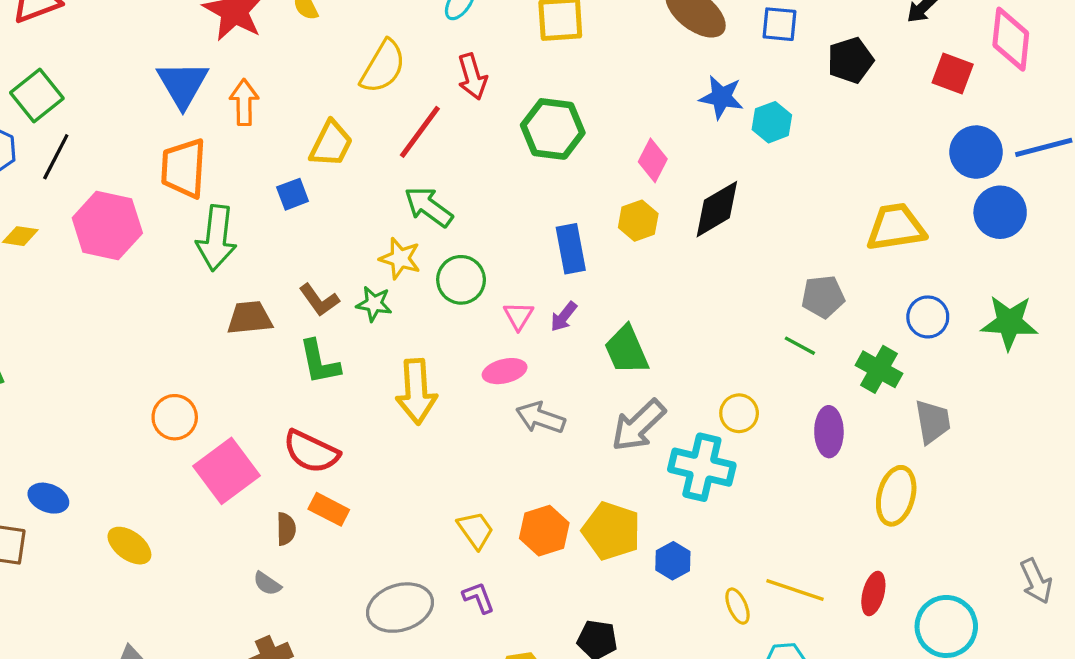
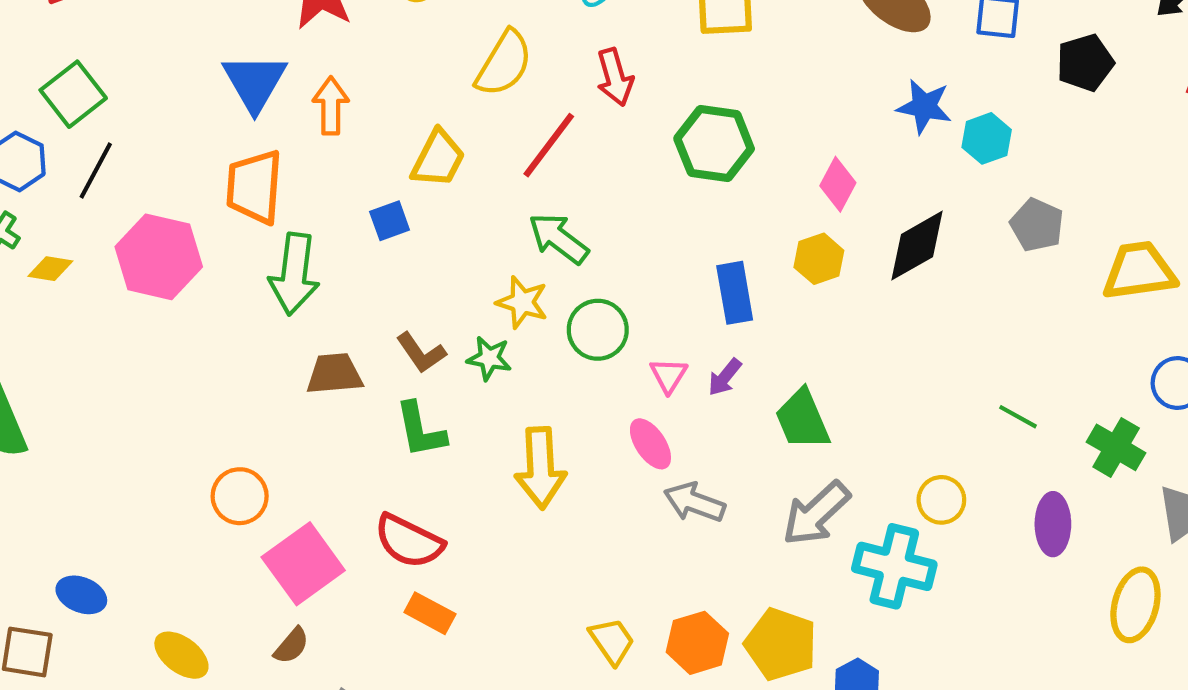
gray pentagon: (823, 297) -> (1037, 225), moved, turned 30
pink ellipse: (505, 371) -> (650, 444), turned 69
brown semicircle: (286, 529) -> (291, 646), moved, turned 40

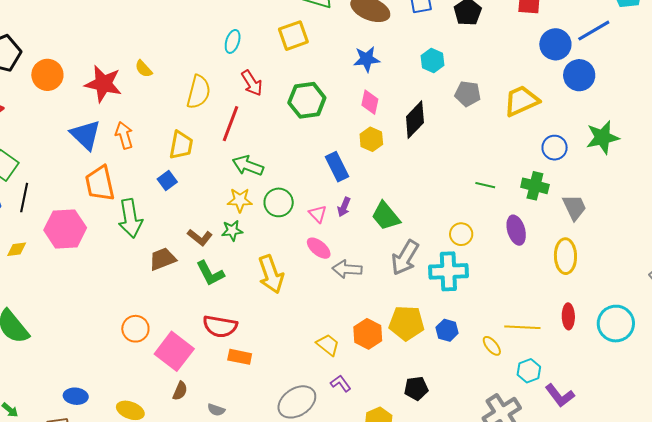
blue star: (924, 107) -> (367, 59), moved

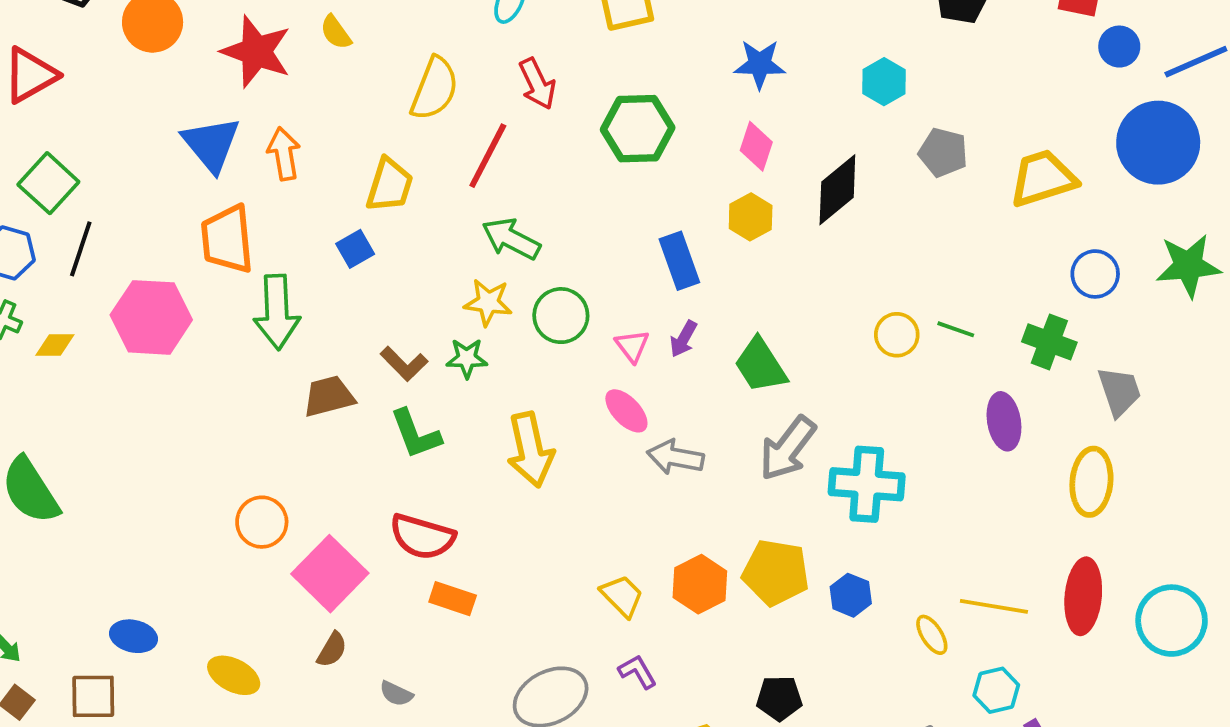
blue circle: (555, 44) -> (1119, 47), moved, size x0.7
blue circle: (579, 75) -> (1158, 143), size x1.4
yellow circle: (461, 234) -> (897, 335), moved
red ellipse: (568, 316) -> (1083, 596), size x1.5

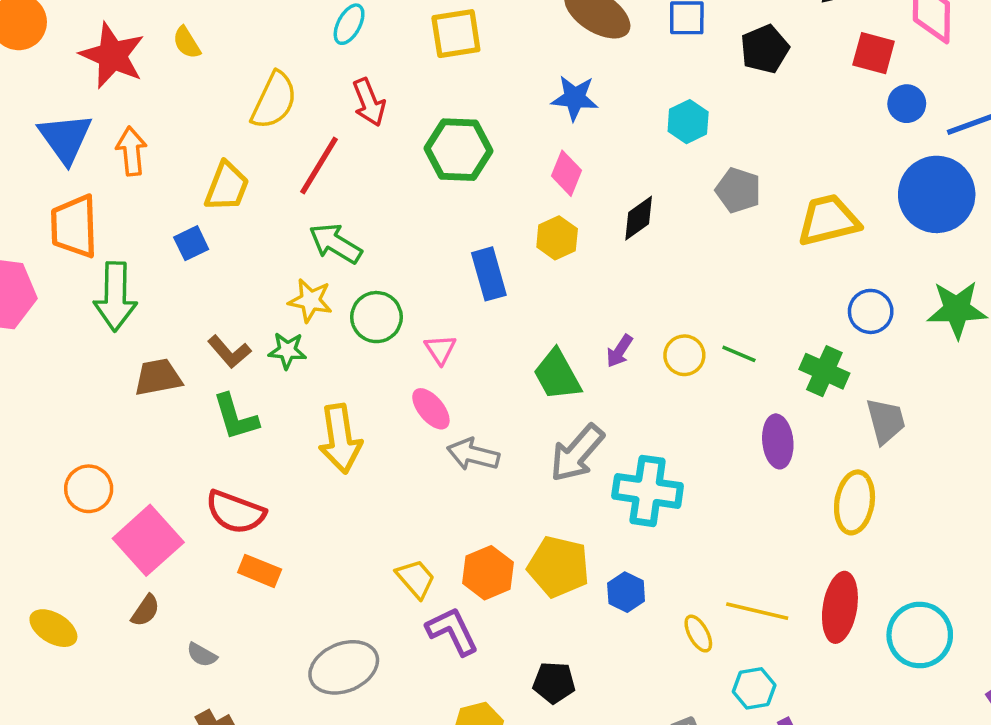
black diamond: (837, 190) -> (639, 218), size x0.7
purple arrow: (683, 339) -> (620, 351), moved
purple L-shape: (638, 672) -> (452, 631), moved, size x1.5

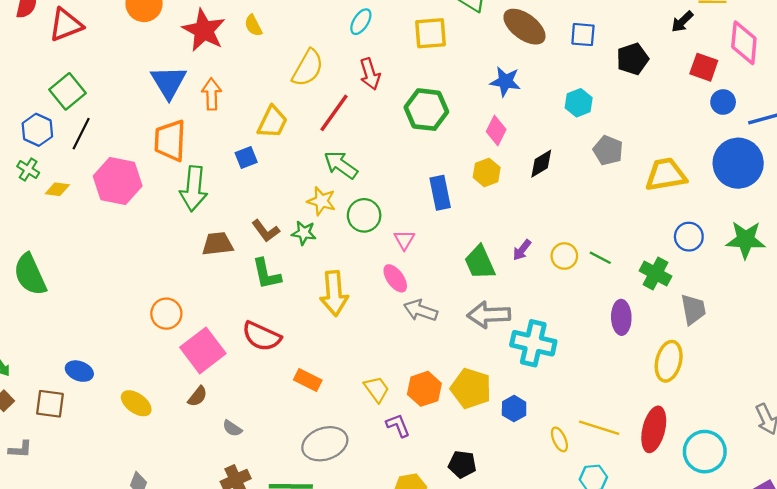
gray arrow: (577, 453) -> (489, 315), turned 42
orange rectangle: (260, 571) -> (308, 380), moved
purple L-shape: (452, 631) -> (398, 425), size x0.7

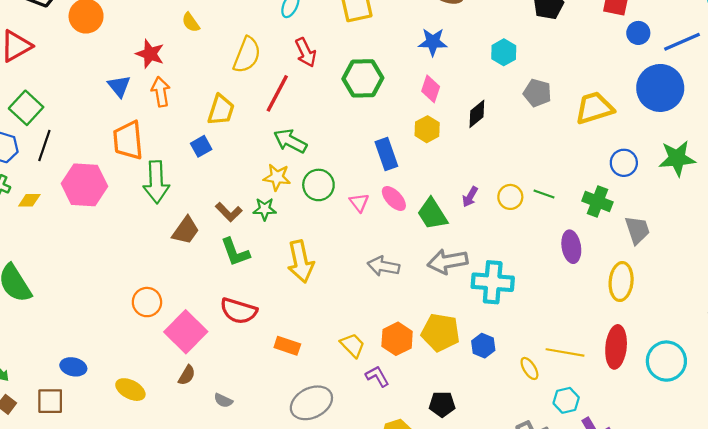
red star: (204, 30) -> (150, 54), moved, size x0.7
blue triangle: (169, 82) -> (119, 86), size x0.7
brown trapezoid: (218, 244) -> (186, 230), turned 140
pink ellipse: (395, 278) -> (394, 198), moved

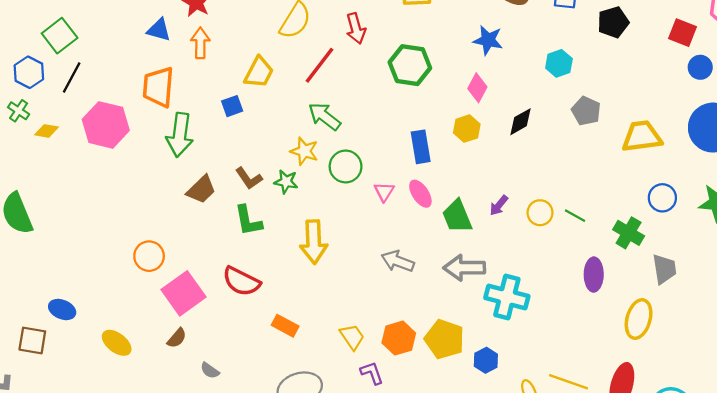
blue triangle: (119, 86) -> (159, 30), turned -45

